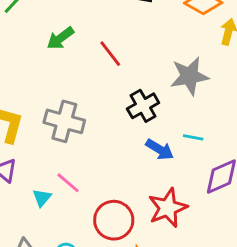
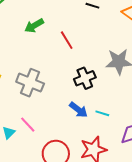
cyan line: (193, 137) -> (102, 113), moved
blue arrow: (160, 149) -> (79, 110), moved

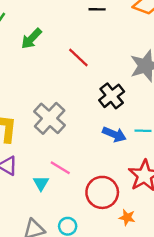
green arrow: (34, 26) -> (31, 39), moved
gray cross: (30, 83) -> (50, 118), turned 36

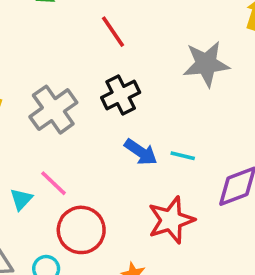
black cross: (112, 96) -> (121, 95), moved
red circle: (102, 192) -> (81, 230), moved

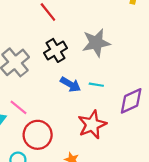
gray star: (206, 64) -> (96, 43), moved

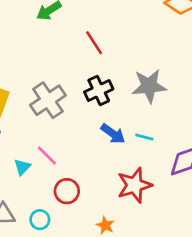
red circle: (38, 135) -> (67, 191), size x0.7

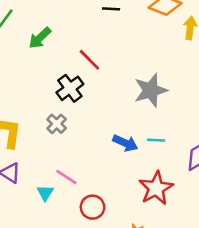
black cross: (99, 90) -> (70, 88), moved
gray cross: (48, 100) -> (57, 124), size x0.6

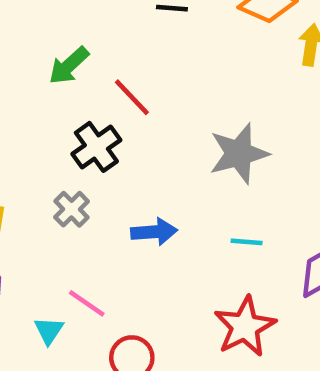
green arrow: (40, 38) -> (69, 66), moved
blue arrow: (125, 143) -> (154, 232), moved, turned -30

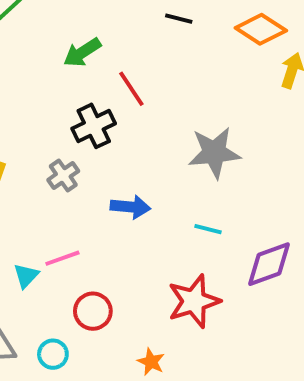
pink line: (87, 303) -> (62, 258), turned -64

